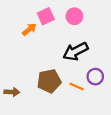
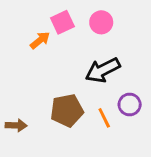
orange line: (77, 86) -> (104, 118), turned 40

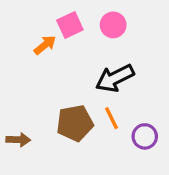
purple circle: (130, 104) -> (145, 136), moved
orange line: (104, 118) -> (111, 118), moved

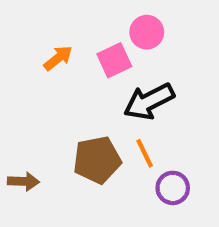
pink square: (70, 25) -> (114, 60), moved
purple circle: (145, 136) -> (173, 188), moved

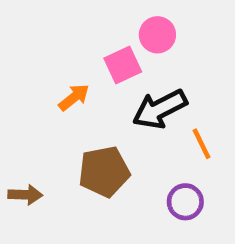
orange arrow: (58, 58) -> (74, 97), moved
orange line: (145, 153) -> (202, 144), moved

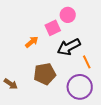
brown arrow: (25, 195) -> (11, 84), turned 32
purple circle: (185, 202) -> (80, 87), size x1.6

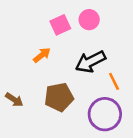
pink square: (53, 28) -> (60, 25), moved
brown arrow: (11, 84) -> (14, 100), moved

